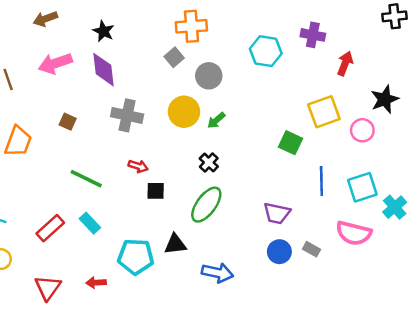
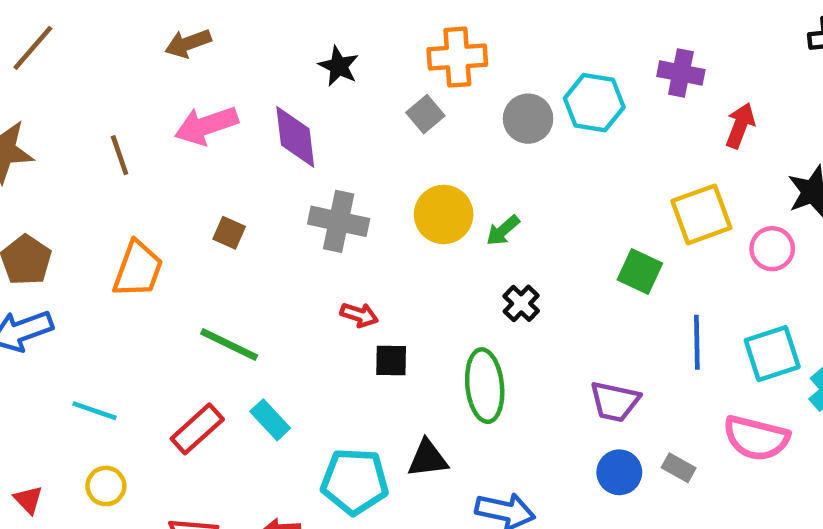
black star: (104, 31) -> (339, 66), moved
gray circle: (209, 76) -> (528, 119), moved
black cross: (209, 162) -> (521, 303), moved
green line: (86, 179) -> (229, 345), moved
green ellipse: (206, 205) -> (485, 386), turned -42

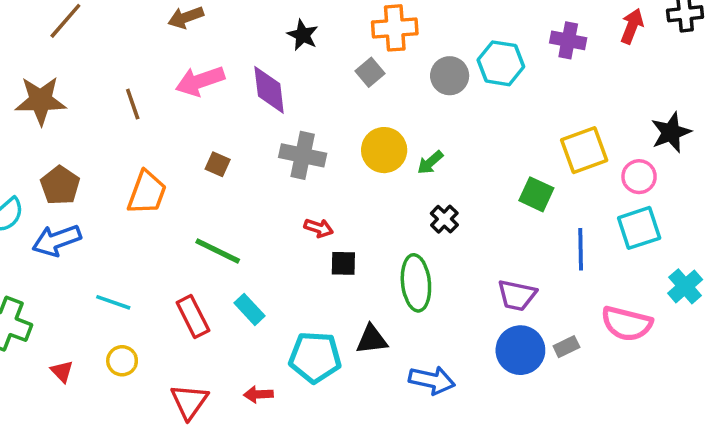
red arrow: (740, 125) -> (632, 26), moved
cyan square: (772, 354) -> (639, 228), moved
red rectangle: (197, 429) -> (193, 316), turned -75
gray rectangle: (679, 468) -> (566, 347), turned -55
blue circle: (619, 472) -> (520, 350), size x1.4

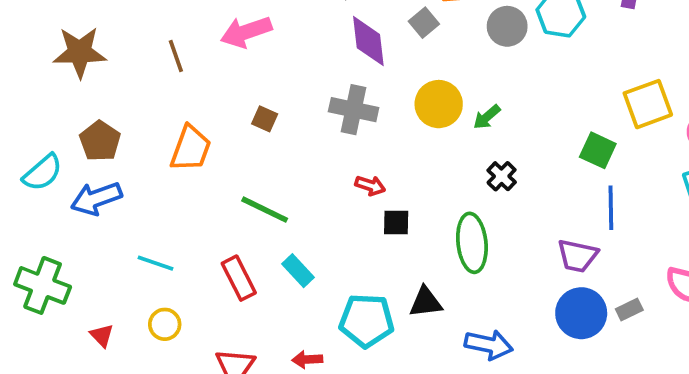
purple diamond: (269, 90) -> (368, 41), moved
blue line: (581, 249) -> (611, 208), moved

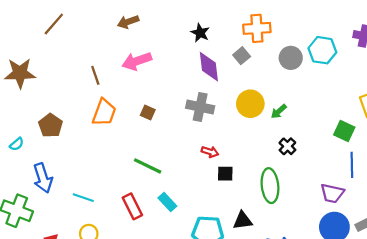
brown star: (80, 52) -> (20, 73), moved
orange trapezoid: (191, 148) -> (104, 112), moved
cyan semicircle: (43, 173) -> (17, 144), size x0.6
blue arrow: (96, 198) -> (43, 178), moved, turned -88

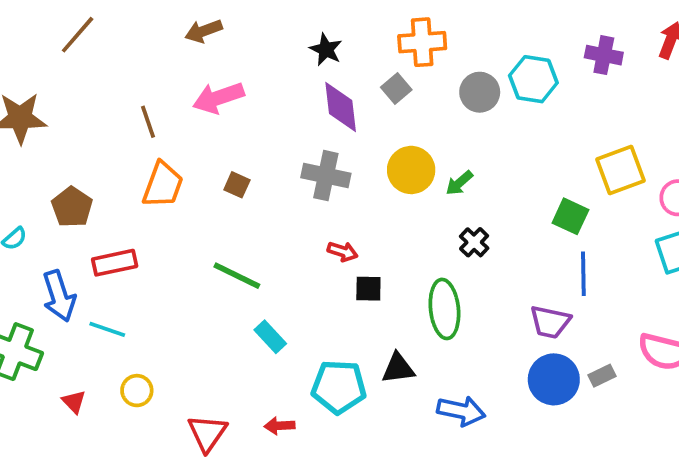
cyan line: (83, 198) -> (107, 329), moved
red rectangle: (132, 206) -> (115, 263), moved, turned -75

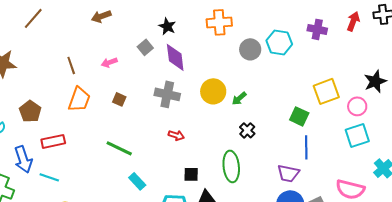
gray square: (396, 88) -> (145, 47), moved
pink arrow: (218, 98) -> (109, 62), moved, size x0.6
black square: (368, 289) -> (191, 174), moved

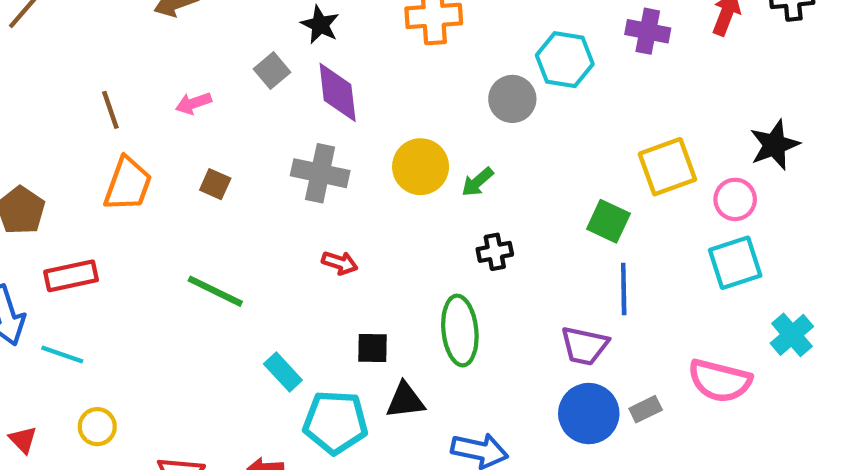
gray circle: (250, 49) -> (512, 99), moved
black cross: (247, 130) -> (495, 252), turned 35
cyan rectangle: (137, 181) -> (283, 372), moved

